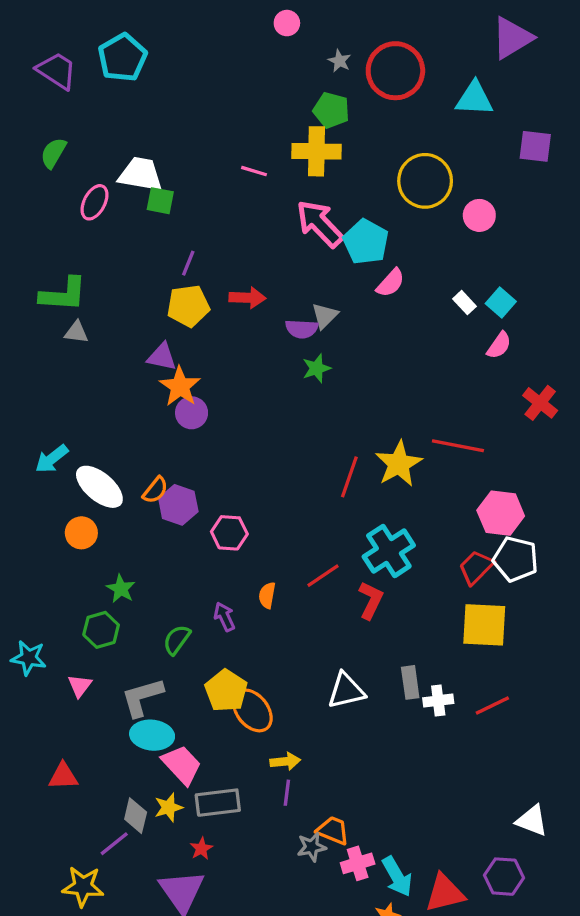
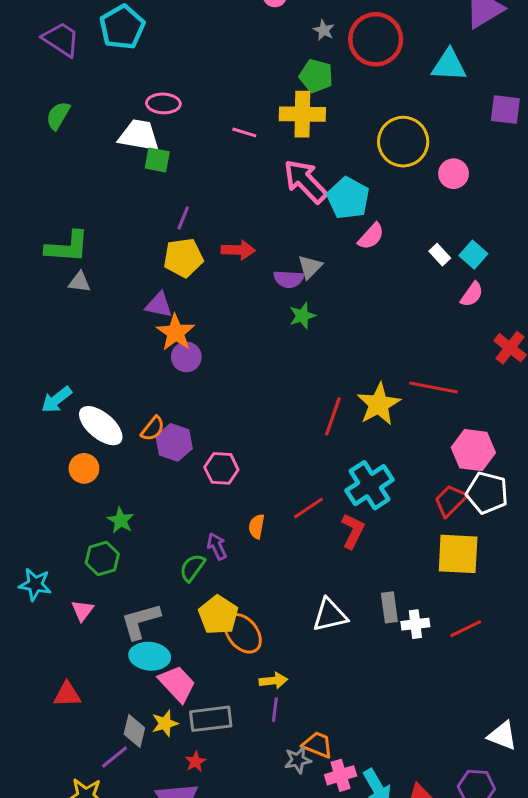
pink ellipse: (94, 202) -> (163, 103), moved, turned 64
green semicircle: (177, 640) -> (192, 568), moved

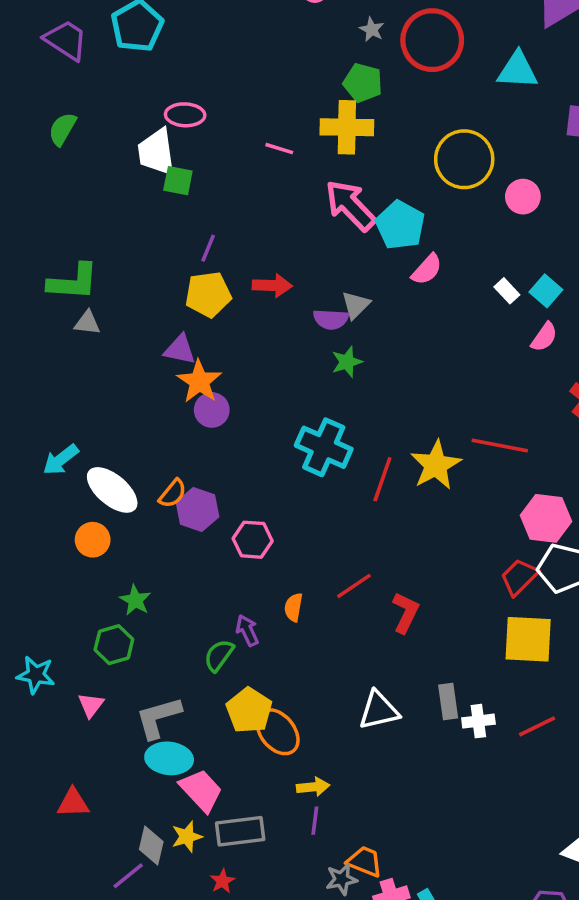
white trapezoid: (139, 136) -> (157, 152), turned -108
cyan cross: (370, 485) -> (324, 447), moved, turned -33

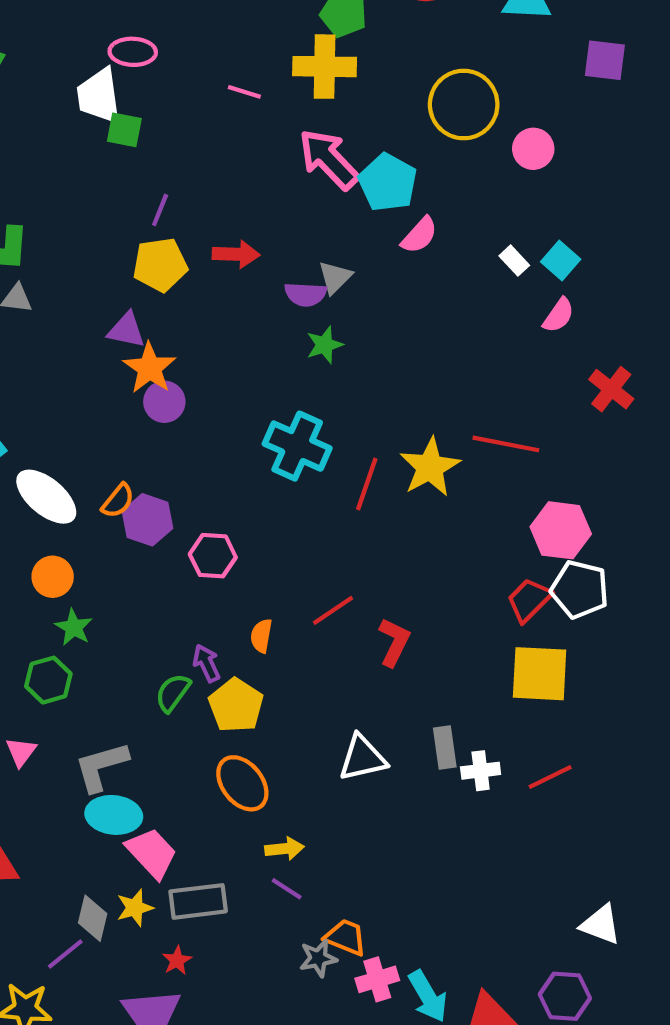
orange circle: (93, 540) -> (53, 577), moved
yellow pentagon: (249, 710) -> (236, 705), moved
purple line: (315, 821) -> (287, 889), turned -64

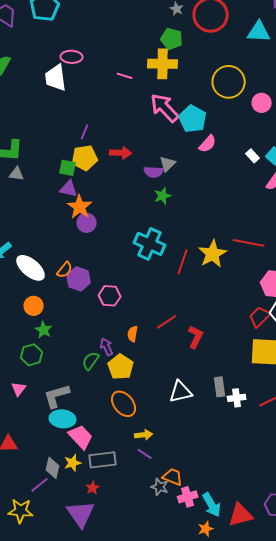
green square: (124, 130) -> (68, 168), moved
gray star: (318, 958) -> (160, 487), turned 30

